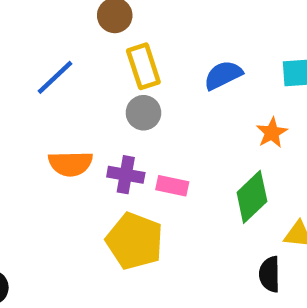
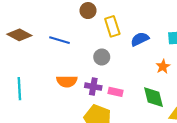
yellow rectangle: (143, 66) -> (112, 26), moved
blue line: (55, 77) -> (60, 40), turned 60
green diamond: (252, 197) -> (153, 97), turned -60

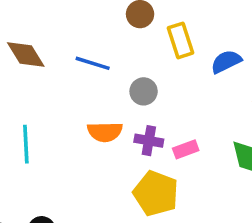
brown diamond: (19, 35) -> (26, 55), turned 30
gray circle: (102, 57) -> (144, 91), moved
pink rectangle: (115, 92) -> (186, 149), turned -32

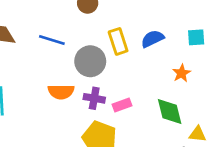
yellow rectangle: (180, 40) -> (118, 41), moved
gray circle: (144, 91) -> (90, 61), size x1.5

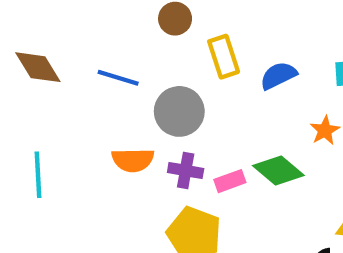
yellow rectangle: (118, 41) -> (224, 57), moved
green diamond: (170, 112) -> (278, 171), moved, turned -36

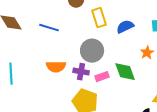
gray circle: (179, 111) -> (92, 51), moved
green diamond: (278, 171) -> (125, 72), turned 30

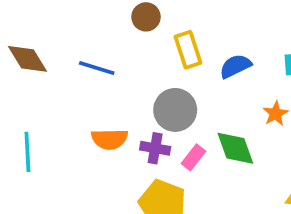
pink rectangle: (102, 77) -> (193, 157), turned -32

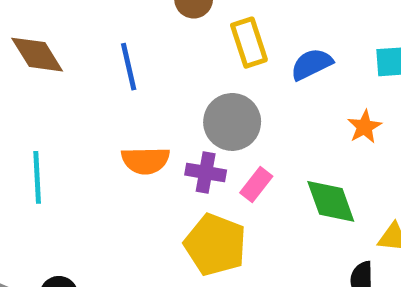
blue line: (97, 68) -> (129, 67), turned 60
green diamond: (235, 148) -> (331, 201), moved

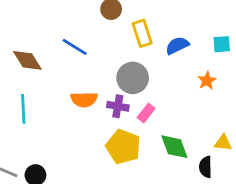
brown diamond: (37, 55) -> (27, 60), moved
blue line: (129, 67) -> (75, 47), turned -45
green diamond: (331, 201) -> (174, 147), moved

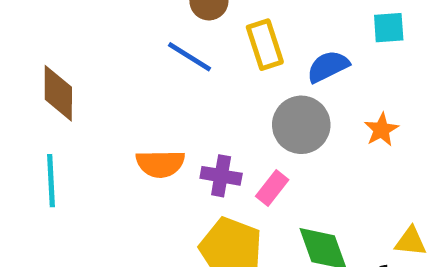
cyan square: (222, 44) -> (389, 28), moved
blue line: (75, 47) -> (189, 57), moved
brown diamond: (27, 60) -> (58, 93), turned 32
gray circle: (133, 78) -> (301, 125), moved

